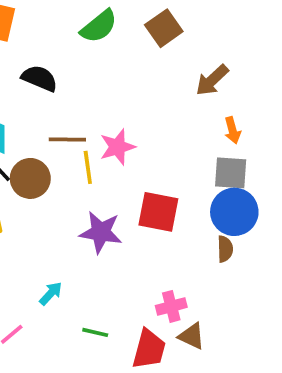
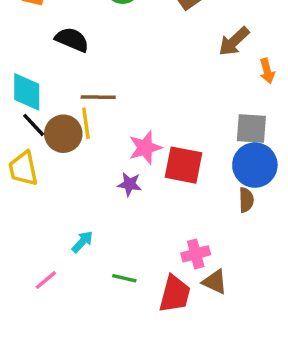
orange arrow: (232, 130) -> (267, 71), moved
pink star: (117, 147) -> (145, 148), moved
yellow line: (88, 167) -> (86, 123), moved
purple star: (101, 232) -> (129, 184), size x0.6

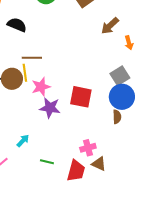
gray square: (251, 128) -> (120, 76), turned -36
pink star: (145, 148) -> (41, 87), moved
purple star: (129, 184) -> (50, 108), size x1.5

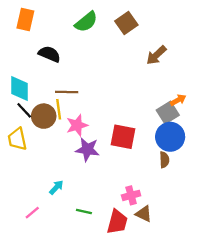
orange arrow: (129, 43) -> (178, 100), moved, turned -104

